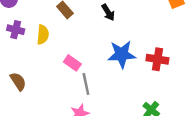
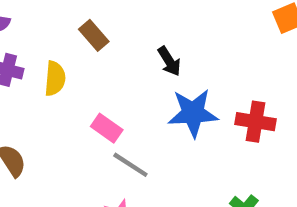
black arrow: (108, 12) -> (169, 61), moved
gray line: (86, 84) -> (130, 165), turned -45

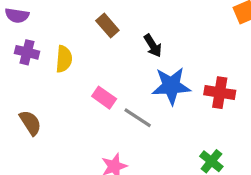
brown rectangle: (94, 35) -> (107, 26), moved
gray line: (130, 165) -> (138, 118), moved

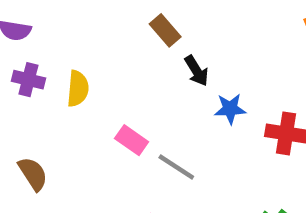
brown rectangle: (107, 26) -> (165, 30), moved
blue star: (171, 86) -> (230, 109), moved, size x0.6

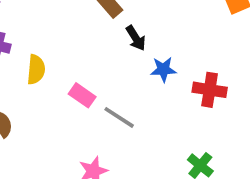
yellow semicircle: (78, 89) -> (36, 69), moved

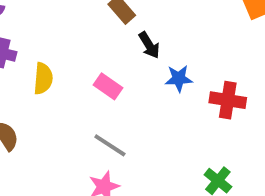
pink rectangle: (82, 95) -> (108, 86), moved
gray line: (119, 117) -> (110, 145), moved

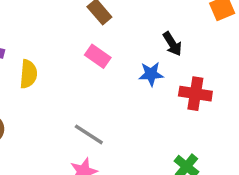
black arrow: (149, 45) -> (172, 44), moved
pink rectangle: (108, 86) -> (98, 56), moved

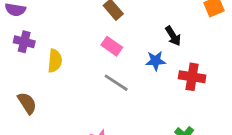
gray line: (89, 134) -> (116, 83), moved

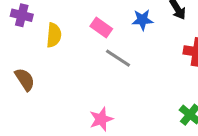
pink rectangle: (112, 46) -> (101, 27), moved
blue star: (156, 61) -> (142, 20), moved

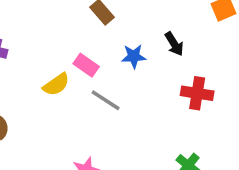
yellow semicircle: (54, 35) -> (56, 84), moved, turned 50

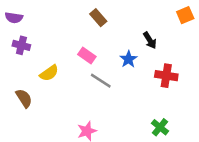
blue star: (134, 56) -> (128, 59), moved, turned -30
yellow semicircle: (56, 84) -> (49, 73), moved

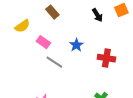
black arrow: (150, 40) -> (97, 15), moved
yellow semicircle: (49, 73) -> (22, 26), moved

